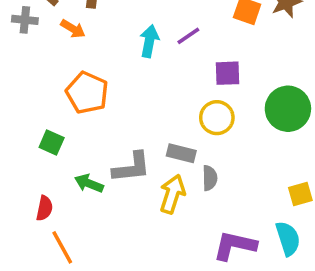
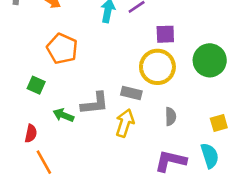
yellow circle: (217, 118) -> (157, 67), size x1.4
gray semicircle: (210, 178) -> (171, 116), moved

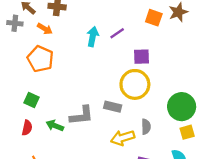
orange pentagon: (62, 49) -> (40, 59), moved
green circle: (210, 60) -> (182, 107), moved
yellow arrow: (125, 123) -> (123, 138), moved, turned -125
red semicircle: (31, 133) -> (27, 128), moved

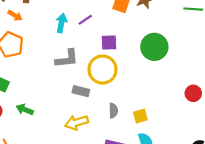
green circle: (182, 107) -> (154, 47), moved
gray L-shape: (82, 116) -> (67, 59), moved
yellow square: (187, 132) -> (140, 116), moved
yellow arrow: (123, 138) -> (77, 122), moved

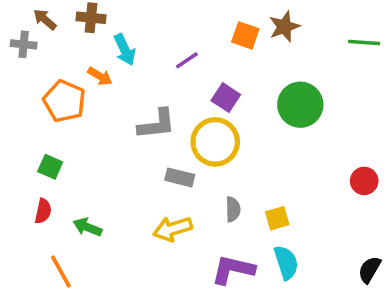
orange arrow: (15, 16) -> (100, 76), moved
cyan arrow: (61, 23) -> (125, 50), moved, turned 144
purple square: (109, 43) -> (226, 98), turned 35
green arrow: (25, 110) -> (87, 227), moved

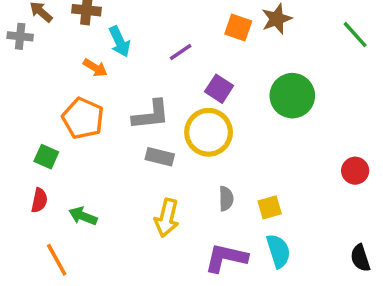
green line: (364, 43) -> (355, 35), turned 44
orange pentagon: (64, 101) -> (83, 118), moved
gray rectangle: (180, 177) -> (160, 157), moved
yellow arrow: (173, 229) -> (167, 218), turned -60
black semicircle: (370, 270) -> (360, 258), turned -48

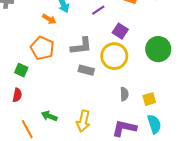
green circle: (292, 96) -> (158, 49), moved
green arrow: (83, 216) -> (49, 116), moved
yellow arrow: (167, 218) -> (83, 121), moved

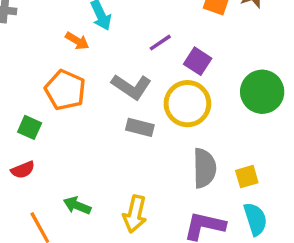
purple line: (98, 10) -> (160, 43), moved
gray L-shape: (81, 46) -> (131, 87), turned 40
gray semicircle: (124, 94) -> (204, 168), size x1.6
red semicircle: (17, 95) -> (23, 170), turned 56

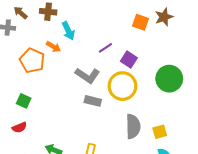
orange pentagon: (65, 90) -> (32, 61), moved

